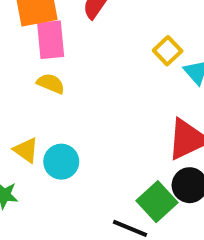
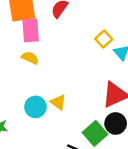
yellow triangle: (26, 150) -> (58, 102), moved

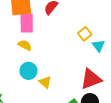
cyan circle: (36, 107) -> (28, 71), moved

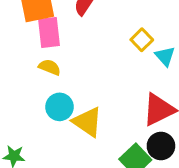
yellow triangle: (45, 82) -> (87, 122), size x1.5

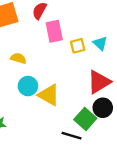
pink rectangle: (49, 32) -> (54, 31), moved
yellow square: (142, 40) -> (78, 46), moved, turned 35

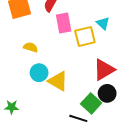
cyan triangle: (100, 43) -> (103, 23), moved
yellow square: (78, 46) -> (85, 37), size x1.5

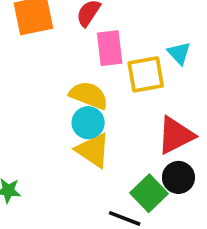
yellow semicircle: (31, 47) -> (89, 95), moved, size x1.5
cyan circle: (39, 73) -> (88, 123), moved

